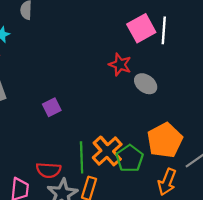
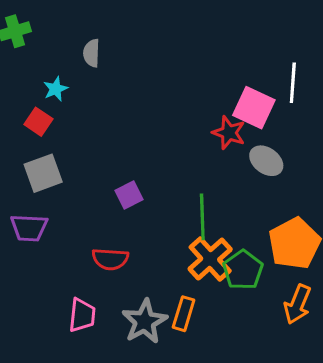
pink square: (141, 28) -> (254, 108), moved, turned -36
green line: (82, 157) -> (202, 217), moved
red semicircle: (49, 170) -> (110, 259), moved

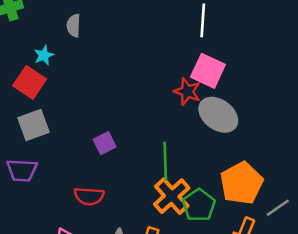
white line: (293, 83) -> (203, 20), moved
red square: (38, 122) -> (30, 82), size x1.4
gray ellipse: (266, 161) -> (218, 115), size x1.4

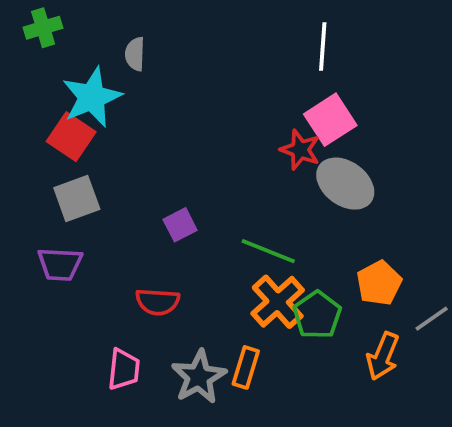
cyan star: (44, 55) -> (92, 97), size x2.0
pink square: (208, 71) -> (330, 120), turned 32
green line: (165, 161) -> (268, 251), turned -66
orange pentagon: (242, 183) -> (379, 283), size x0.7

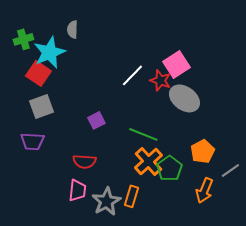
green cross: (43, 28) -> (23, 39), moved
white line: (323, 47) -> (132, 75), moved, turned 40
pink trapezoid: (124, 369) -> (77, 190), moved

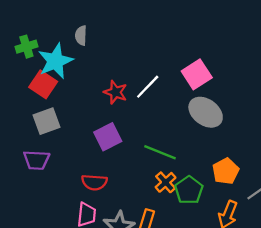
red star: (160, 80) -> (115, 92), moved
purple square: (96, 120) -> (108, 137), size x1.4
orange cross: (148, 161) -> (166, 182), size x0.7

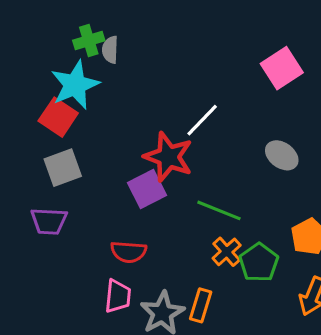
green cross: (26, 47) -> (89, 40), moved
pink square: (197, 74) -> (282, 68), moved
red star: (115, 92) -> (168, 157), moved, size x1.5
gray ellipse: (206, 112) -> (282, 155), size x0.7

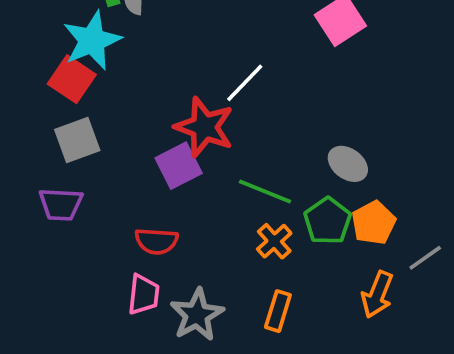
gray ellipse: (282, 155) -> (348, 164), moved
green pentagon: (259, 263) -> (328, 221), moved
orange rectangle: (201, 305) -> (278, 311), moved

